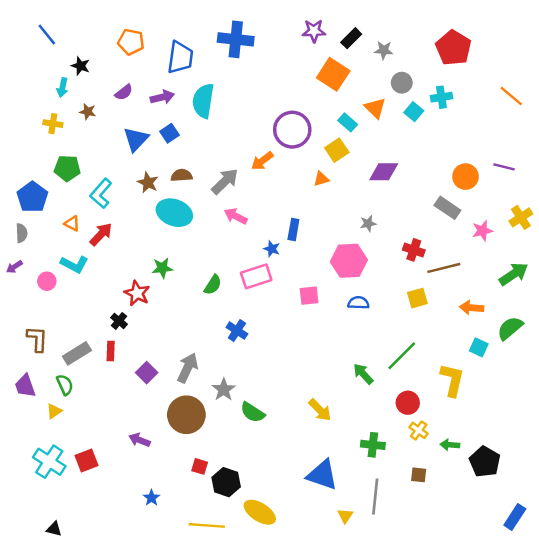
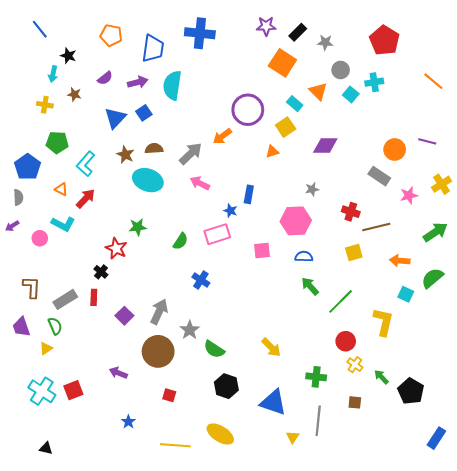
green arrow: (363, 374) -> (310, 286), moved
green arrow: (450, 445) -> (381, 377), turned 42
black hexagon: (226, 482) -> (226, 386), moved

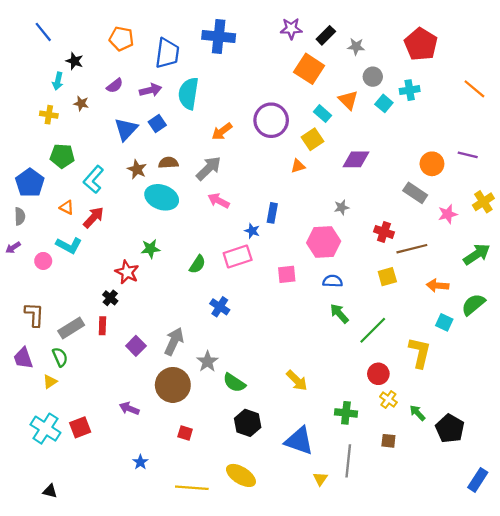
orange arrow: (222, 136) -> (222, 131), moved

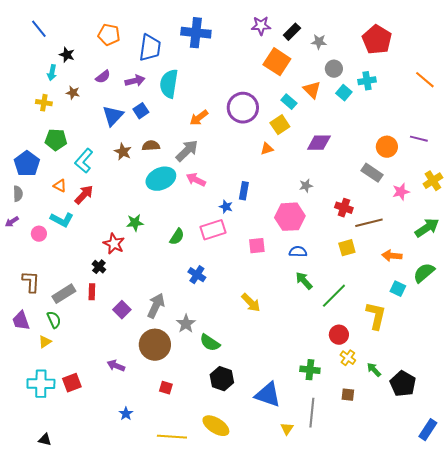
cyan ellipse: (162, 197) -> (161, 179), moved, turned -44
yellow arrow: (297, 381) -> (251, 303), moved
cyan cross: (45, 429) -> (41, 384), turned -32

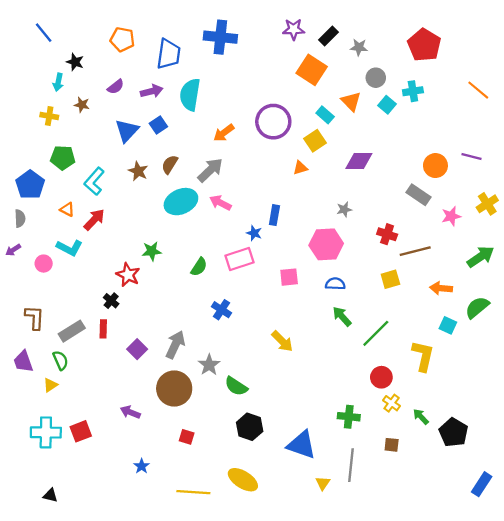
brown semicircle: (151, 146) -> (170, 164), turned -54

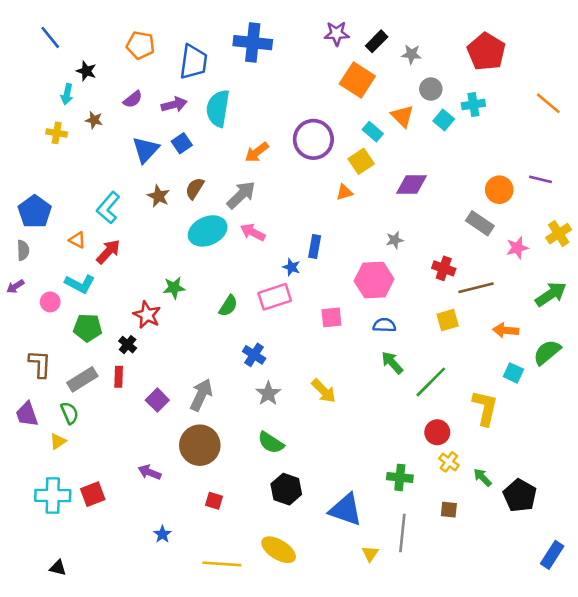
green pentagon: (63, 158) -> (88, 328), moved
gray star: (209, 365) -> (268, 394), moved

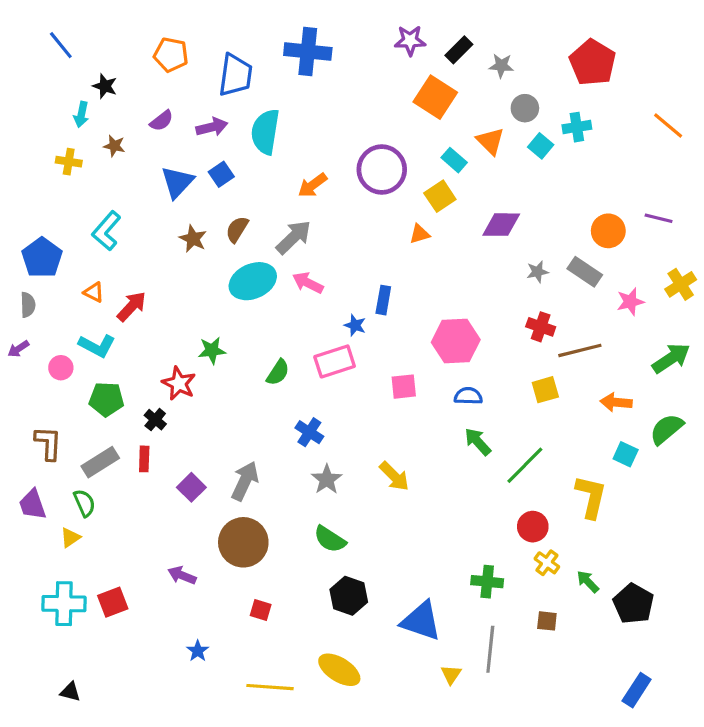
cyan L-shape: (108, 208) -> (106, 231), moved
gray star: (395, 240) -> (537, 272), moved
blue rectangle: (552, 555) -> (637, 690), moved

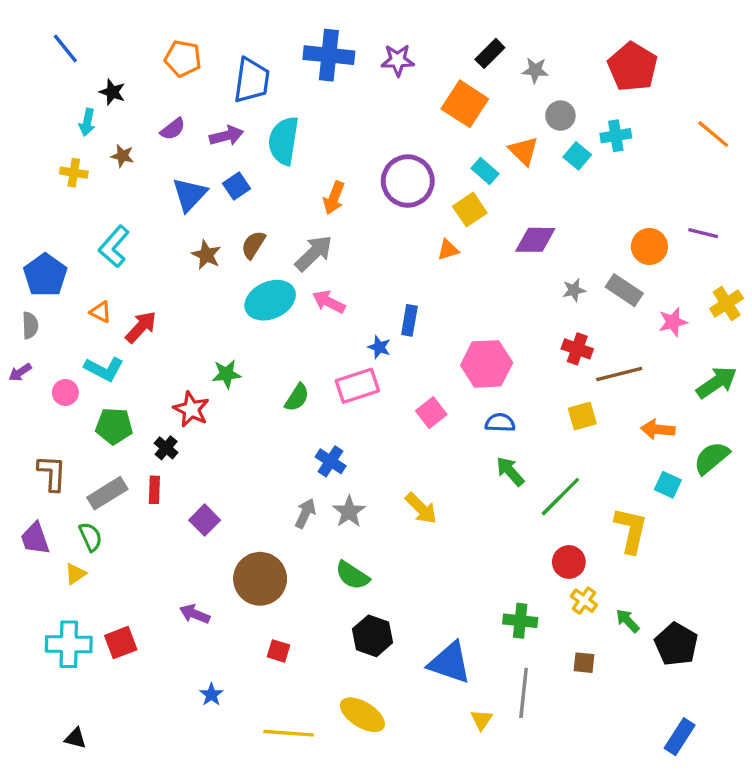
purple star: (410, 40) -> (398, 60), moved
orange arrow: (313, 185) -> (334, 198), turned -32
pink square: (404, 387) -> (431, 413), turned -32
gray arrow: (245, 481) -> (305, 513), moved, size x0.7

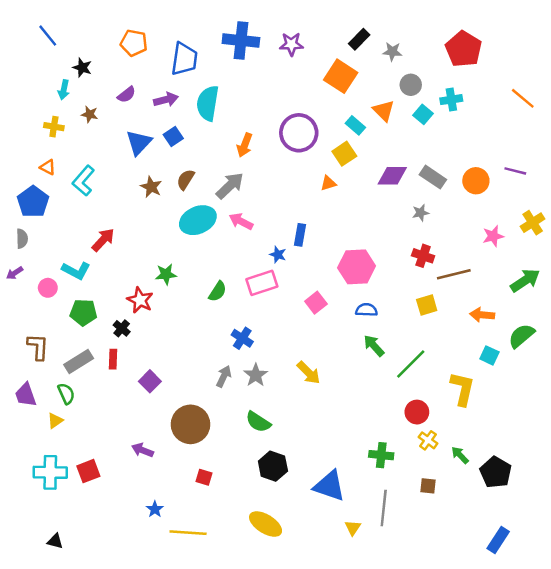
gray rectangle: (624, 290) -> (433, 177), moved
orange triangle: (101, 312) -> (48, 167), moved
yellow line: (289, 733) -> (188, 533), moved

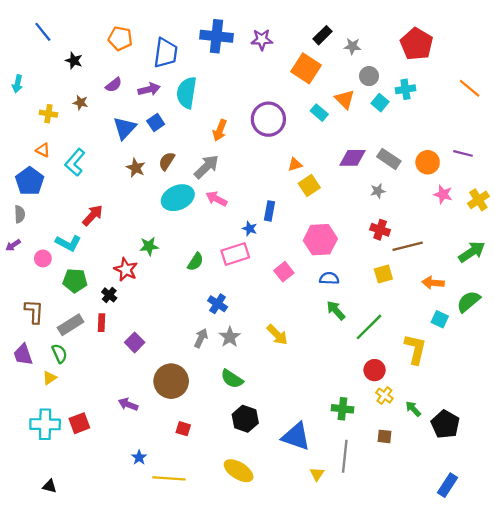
cyan arrow: (64, 90) -> (17, 84), moved
yellow square: (344, 154) -> (309, 185), moved
pink star: (493, 236) -> (443, 194), moved, turned 30

